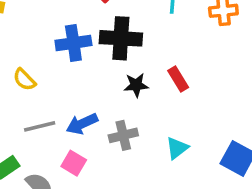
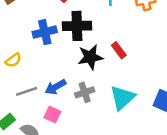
yellow semicircle: (24, 80) -> (13, 60), turned -77
black star: (136, 85) -> (90, 57), size x1.5
cyan triangle: (177, 148) -> (122, 98), size x1.6

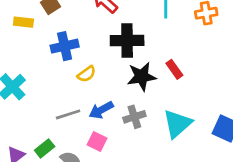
blue cross: (45, 32) -> (65, 46), moved
yellow semicircle: (13, 60) -> (87, 74), moved

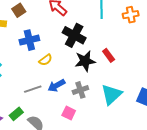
black cross: (127, 41) -> (74, 35), turned 30
pink square: (97, 141) -> (69, 113), moved

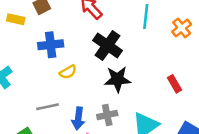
orange cross: (131, 15) -> (182, 28), turned -35
red rectangle: (109, 55) -> (174, 84), moved
blue arrow: (56, 86) -> (78, 118), moved, turned -60

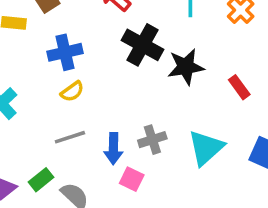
yellow semicircle: (68, 72) -> (72, 91), moved
black star: (117, 79) -> (186, 67), moved

